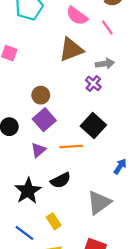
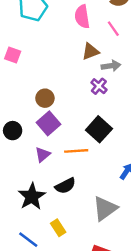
pink semicircle: (77, 16) -> (82, 17), turned 45
brown triangle: (71, 50) -> (91, 51), moved, size x0.7

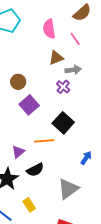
brown circle: (45, 98) -> (18, 82), moved
purple square: (49, 123) -> (29, 105), moved
purple triangle: (43, 155) -> (18, 152), moved

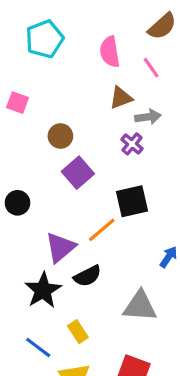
black square: (63, 123) -> (132, 201), turned 35
orange line: (44, 141) -> (102, 230), turned -36
purple triangle: (18, 152) -> (60, 247), size x1.5
gray triangle: (68, 189) -> (140, 306), turned 40

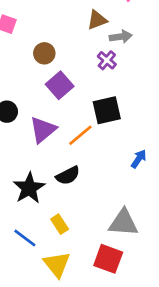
purple triangle: (60, 247) -> (43, 130), moved
gray triangle: (140, 306) -> (123, 223), moved

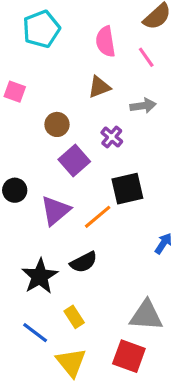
brown triangle: (97, 20) -> (99, 87), moved
purple cross: (107, 60) -> (112, 137), moved

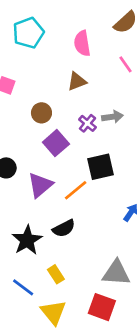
pink line: (146, 57) -> (125, 64), moved
gray arrow: (143, 106) -> (112, 117), moved

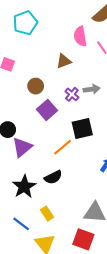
pink semicircle: (82, 43) -> (80, 36), moved
purple triangle: (40, 185) -> (22, 147), moved

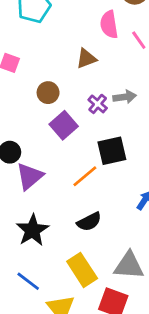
black semicircle: (53, 177) -> (89, 222), moved
yellow rectangle: (47, 214) -> (82, 270), moved, size x1.6

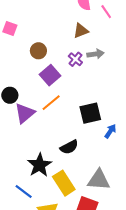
brown triangle: (86, 59) -> (81, 31), moved
black square: (112, 151) -> (90, 113), moved
orange line: (85, 176) -> (51, 103), moved
black star: (32, 230) -> (39, 165), moved

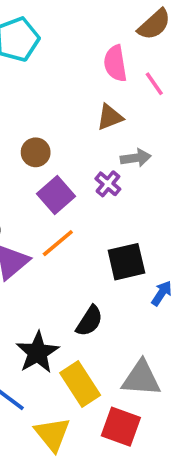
purple cross: (75, 59) -> (108, 184), moved
black semicircle: (69, 147) -> (89, 321), turned -30

